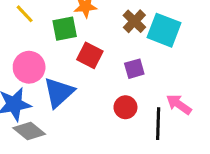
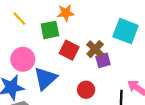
brown cross: (134, 21) -> (95, 49), moved
red circle: (125, 107) -> (86, 90), moved

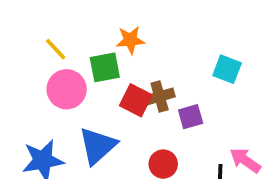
cyan square: (126, 31) -> (227, 69), size x0.7
brown cross: (95, 49) -> (160, 97), moved, turned 30
pink circle: (23, 59) -> (67, 89), moved

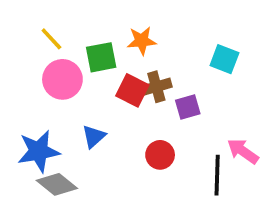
orange star: (130, 40) -> (142, 41), moved
blue triangle: (98, 146) -> (94, 136), size x0.6

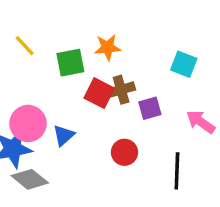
pink circle: (62, 79) -> (28, 124), moved
pink arrow: (243, 151) -> (201, 122), moved

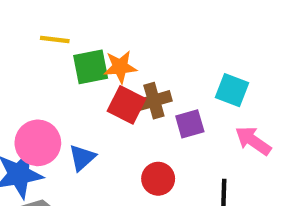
yellow line: (25, 46) -> (55, 39), moved, turned -40
orange star: (108, 47) -> (120, 67), moved
cyan square: (184, 64) -> (232, 90), moved

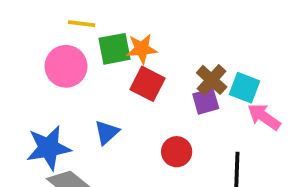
cyan square: (232, 90) -> (245, 88), moved
brown cross: (154, 101) -> (212, 80), moved, turned -32
pink circle: (38, 143) -> (66, 66), moved

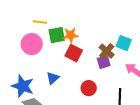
cyan square: (245, 88) -> (124, 43), moved
blue star: (49, 148) -> (23, 86), turned 30

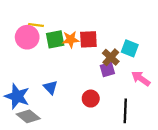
pink circle: (32, 44) -> (27, 37), moved
red square: (74, 53) -> (88, 39), moved, turned -30
blue triangle: (53, 78) -> (51, 87), turned -32

